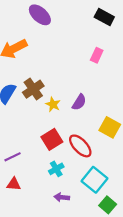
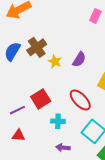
red square: (52, 139) -> (41, 99), moved
cyan cross: (56, 169) -> (58, 121), turned 32

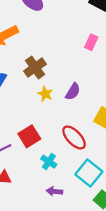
brown cross: (37, 47) -> (35, 68), moved
cyan cross: (58, 121) -> (49, 162), turned 32

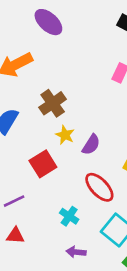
purple semicircle: (73, 92) -> (91, 145), moved
red square: (29, 136) -> (43, 164), moved

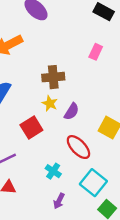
brown cross: (53, 103) -> (53, 77), moved, turned 30
purple arrow: (76, 252) -> (59, 201), turned -70

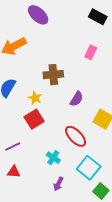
yellow star: (50, 103) -> (35, 98), moved
purple semicircle: (72, 111) -> (77, 99), moved

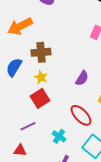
brown cross: (53, 75) -> (41, 52), moved
purple line: (13, 146) -> (28, 126), moved

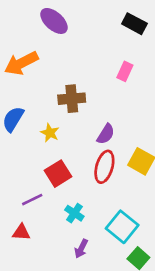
brown cross: (41, 52) -> (72, 99), moved
red square: (40, 98) -> (58, 174), moved
red ellipse: (81, 115) -> (104, 167), moved, turned 60

